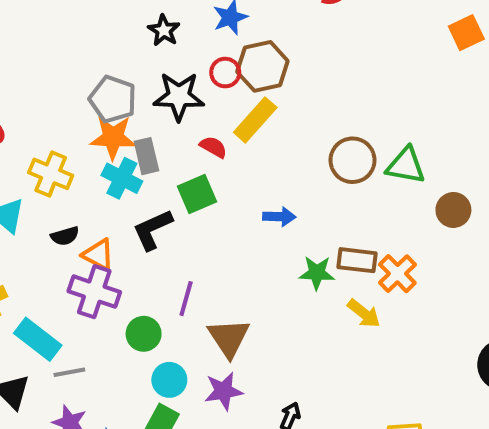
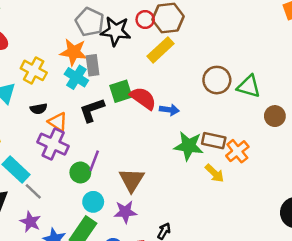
gray pentagon: (113, 99) -> (90, 22), moved
red semicircle: (213, 147) -> (143, 98), moved, size x1.6
green star: (317, 273) -> (189, 146), size x1.4
purple line: (186, 299) -> (94, 161), moved
gray line: (69, 372) -> (33, 191), turned 48

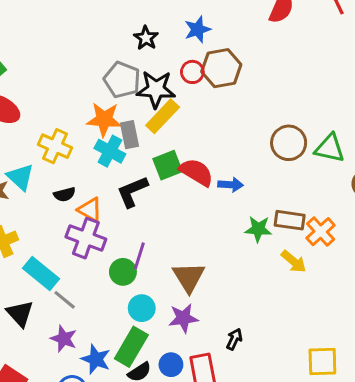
yellow rectangle: (160, 50) -> (163, 116), moved
green star: (189, 146) -> (258, 229), size x0.7

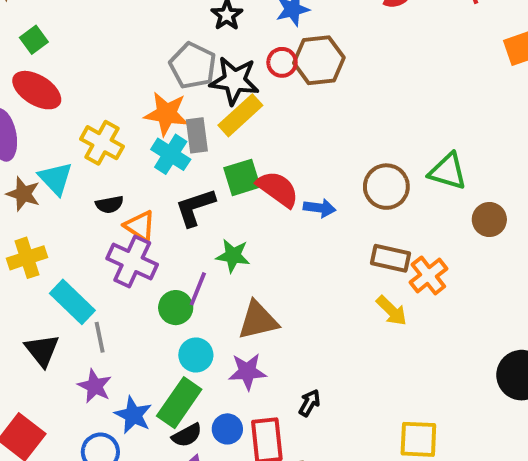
brown circle: (289, 143) -> (386, 187), moved
green star: (258, 229) -> (233, 256), moved
brown triangle: (189, 277) -> (258, 320), turned 44
gray line: (65, 300) -> (100, 337), turned 35

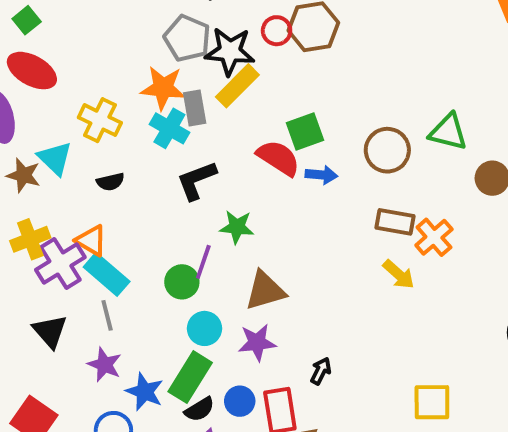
green square: (242, 177) -> (305, 132), moved
orange triangle: (140, 226) -> (91, 241), moved
purple cross: (132, 261) -> (60, 264), moved, turned 36
cyan rectangle: (72, 302) -> (107, 274), moved

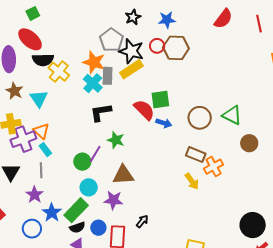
cyan triangle: (55, 158) -> (39, 99), moved
black semicircle: (110, 182) -> (43, 60), moved, size x1.5
cyan rectangle: (107, 274) -> (45, 150), size x0.6

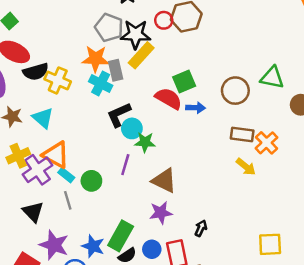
orange triangle: (41, 131) -> (56, 155), size x1.4
green circle: (82, 162) -> (91, 181), moved
brown triangle: (123, 175) -> (164, 181), turned 45
cyan circle: (89, 187) -> (132, 128), moved
purple star: (35, 195) -> (54, 245), moved, size x1.4

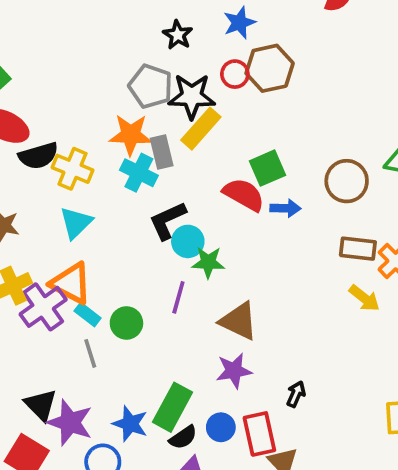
cyan triangle: (43, 118) -> (76, 223), moved, turned 35
black triangle: (33, 212) -> (41, 405), moved

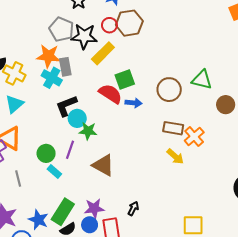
yellow rectangle: (201, 129) -> (103, 53), moved
cyan rectangle: (88, 315) -> (54, 172), moved
green circle: (126, 323) -> (46, 153), moved
purple star: (234, 371) -> (94, 208), moved

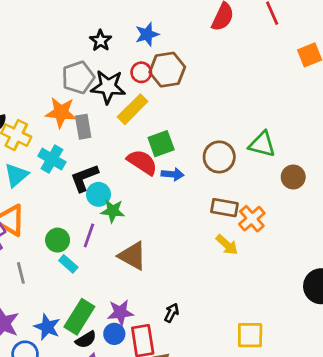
gray pentagon: (61, 29) -> (78, 77), turned 30
cyan cross: (52, 78) -> (52, 159), moved

